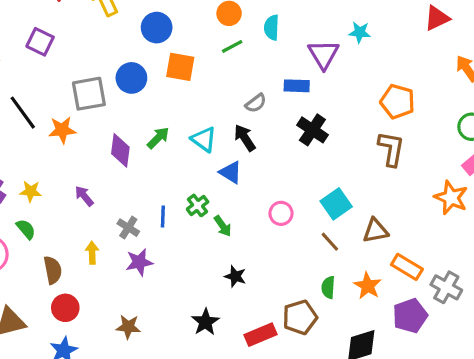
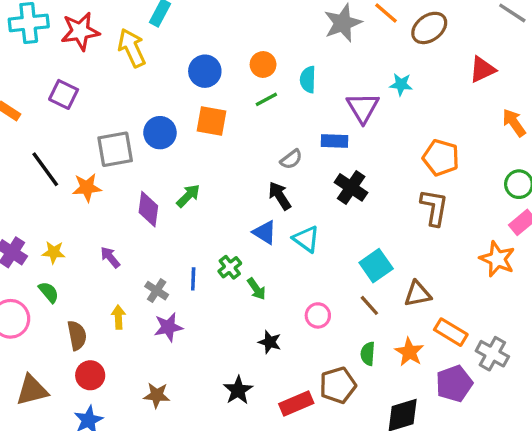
blue circle: (157, 28) -> (205, 71), moved
cyan triangle: (204, 139) -> (306, 239), moved
pink circle: (281, 213) -> (318, 315), moved

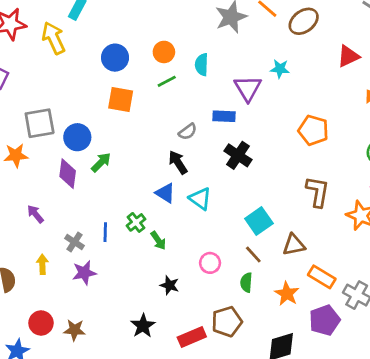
blue circle: (160, 133) -> (77, 137), moved
brown L-shape: (434, 207) -> (318, 192), moved
green semicircle: (368, 354) -> (246, 282), moved
red circle: (90, 375) -> (41, 323), moved

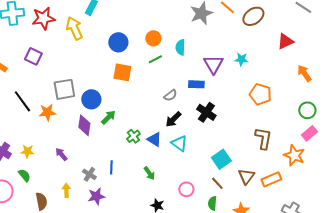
cyan star: (280, 69) -> (241, 59), moved
black arrow: (178, 162) -> (173, 119), moved, turned -102
green cross: (136, 222) -> (133, 136), moved
brown triangle: (294, 245) -> (246, 176), turned -42
orange rectangle: (322, 277) -> (271, 179), moved, turned -54

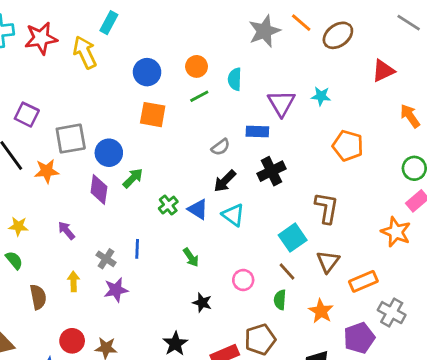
purple square: (33, 56) -> (27, 115), moved
black cross: (206, 112) -> (271, 171), turned 30
brown L-shape: (263, 138) -> (327, 208), moved
orange rectangle: (271, 179) -> (363, 281), moved

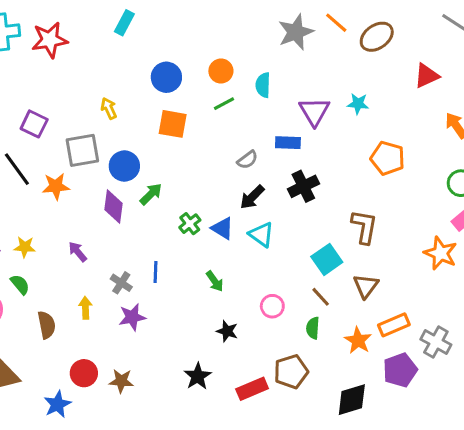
yellow arrow: (85, 52) -> (109, 108), moved, size x0.6
orange rectangle: (363, 281) -> (394, 325), moved

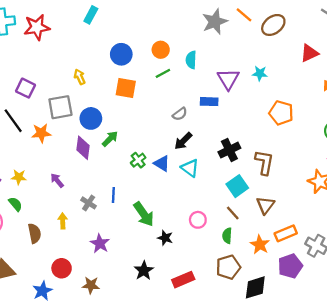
black cross: (303, 186) -> (229, 150), moved
green arrow: (215, 281) -> (144, 214), moved, size x1.6
purple star: (132, 317) -> (100, 243), moved, turned -30
brown pentagon: (291, 372) -> (228, 267), moved
brown star: (121, 381) -> (91, 285), moved

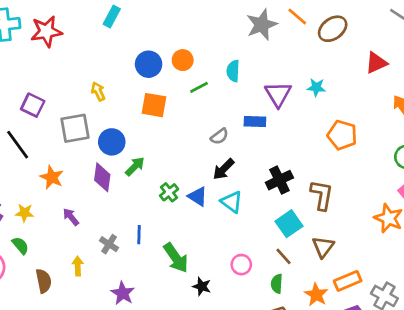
orange circle: (161, 50) -> (183, 60), moved
orange star: (41, 133) -> (52, 177), moved, turned 30

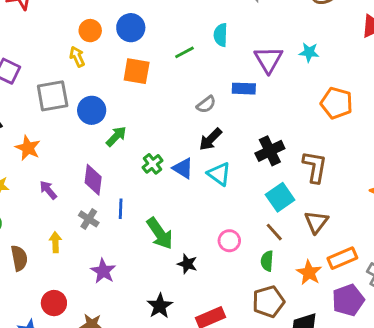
orange circle: (183, 60) -> (90, 31), moved
purple diamond: (102, 177) -> (93, 180), moved

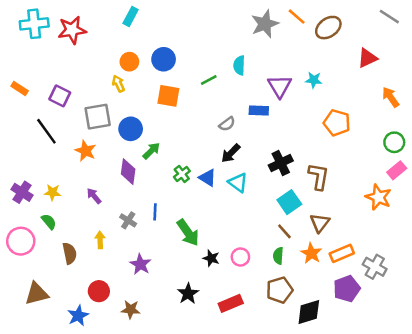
orange star: (28, 148) -> (85, 151), moved
purple diamond: (93, 180) -> (128, 172), moved
pink circle: (229, 241) -> (240, 257), moved
orange star: (309, 273) -> (311, 253), moved

